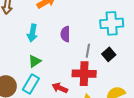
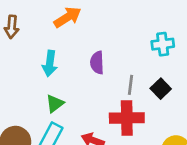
cyan cross: (112, 23) -> (163, 44), size x0.7

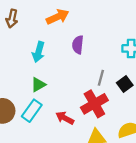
purple semicircle: (97, 63) -> (78, 45), moved
red cross: (127, 118) -> (94, 104), turned -36

